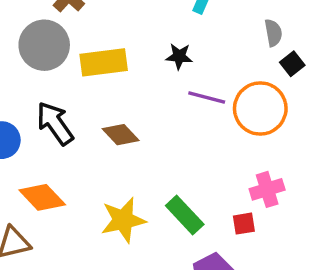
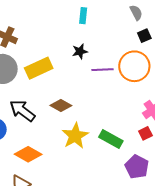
gray semicircle: (273, 33) -> (136, 13), moved
black square: (292, 64) -> (144, 36), turned 32
yellow star: (123, 220) -> (75, 136), moved

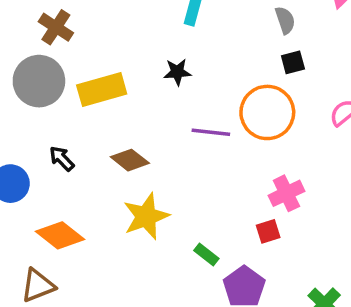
purple line: (102, 70) -> (211, 132), moved
black arrow: (22, 111) -> (62, 159), size x0.6
green rectangle: (111, 139) -> (206, 254), moved, size x0.6

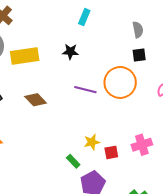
pink cross: (286, 193) -> (142, 145), moved
yellow star: (146, 216) -> (92, 142), moved, size x0.6

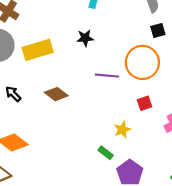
red square: (111, 152) -> (144, 103), moved

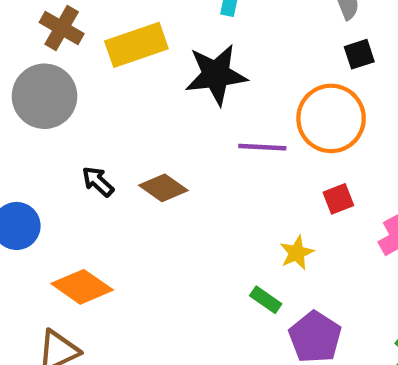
black star: (85, 38) -> (216, 75), size x1.8
yellow rectangle: (38, 50) -> (136, 45), moved
black arrow: (13, 94) -> (98, 182), moved

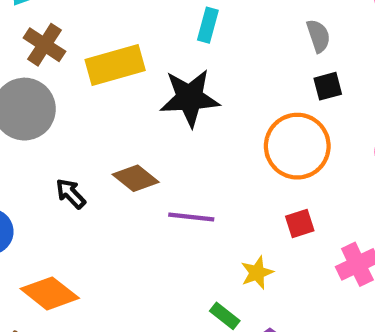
purple line: (262, 147) -> (191, 217), moved
brown diamond: (163, 188) -> (136, 178), moved

